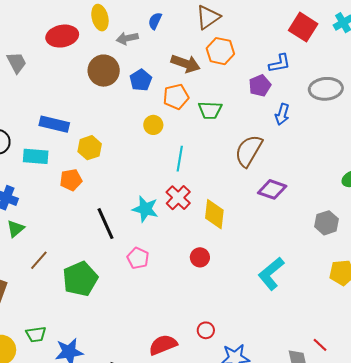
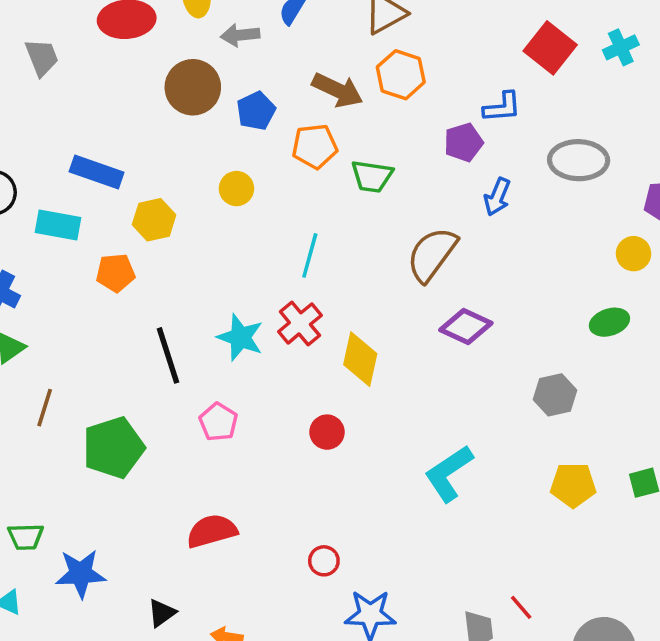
yellow circle: (153, 125) -> (236, 189), moved
brown line: (39, 260) -> (45, 408), turned -30
red semicircle: (163, 345) -> (212, 531), moved

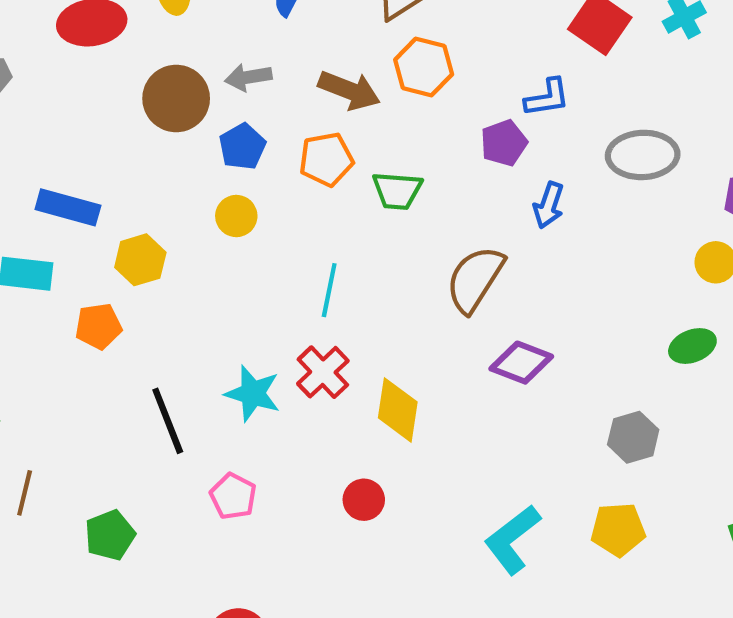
gray arrow: (240, 35) -> (248, 77), moved
blue pentagon: (256, 111) -> (242, 147), moved
green pentagon: (113, 448) -> (110, 535), size x0.7
yellow pentagon: (573, 485) -> (618, 530), moved

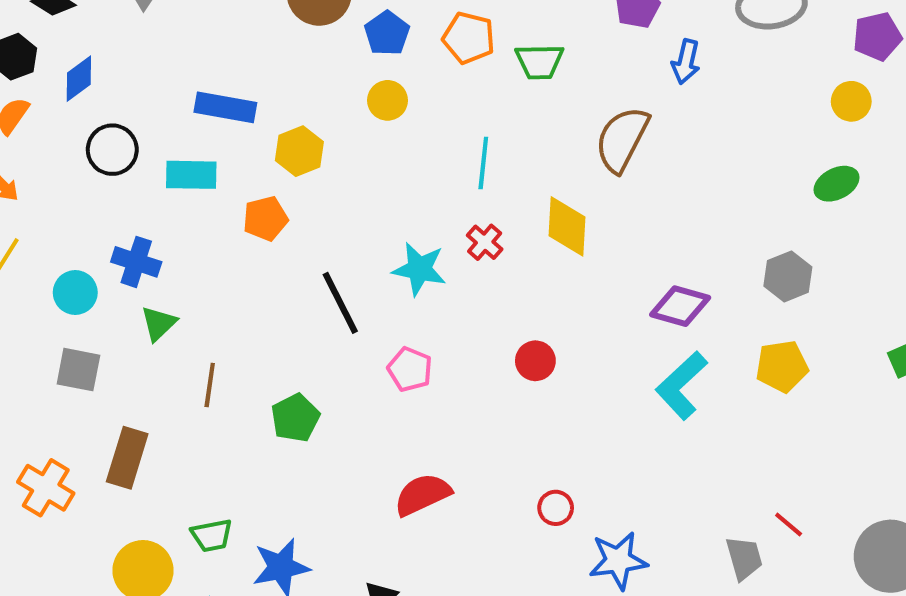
orange pentagon: (326, 159) -> (469, 38), turned 30
purple diamond: (521, 363) -> (680, 306), moved
red cross: (323, 372) -> (485, 242), size x0.7
yellow diamond: (398, 410) -> (567, 226), moved

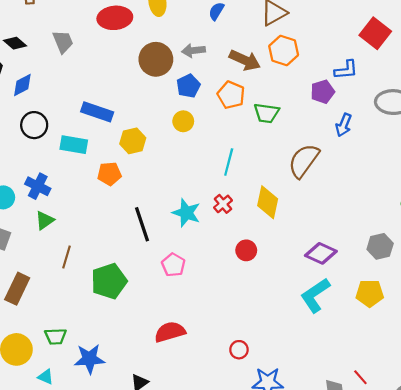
red circle: (535, 361) -> (246, 250), moved
green pentagon: (295, 418) -> (109, 281), size x1.4

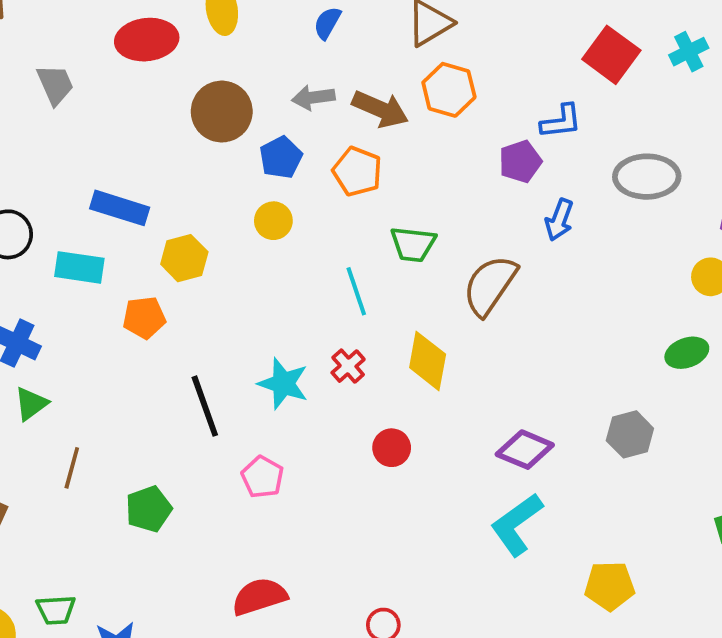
gray arrow: (194, 51) -> (313, 97), moved
green trapezoid: (266, 113) -> (413, 244), moved
cyan line: (229, 162) -> (356, 291), turned -32
green pentagon: (109, 281) -> (149, 509), size x0.7
yellow pentagon: (370, 293) -> (610, 586), moved

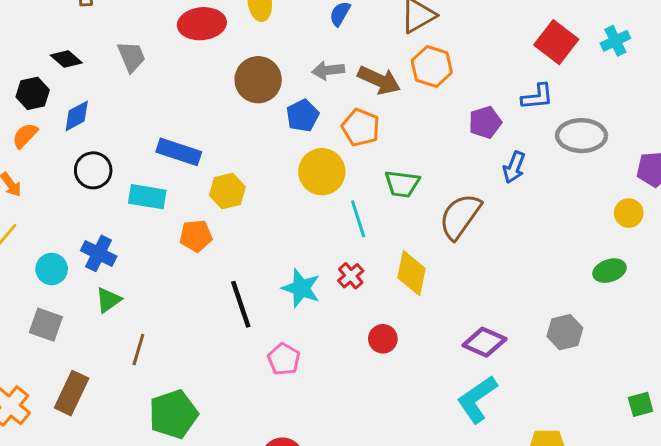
blue L-shape: (561, 121) -> (537, 97), moved
yellow circle: (273, 221) -> (322, 172), moved, size x1.6
green pentagon: (149, 509) -> (173, 414), moved, size x1.4

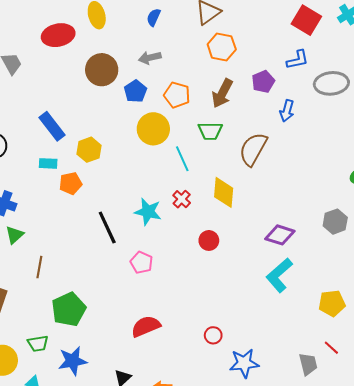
brown arrow: (379, 80) -> (222, 93), moved, turned 100
blue rectangle: (179, 152) -> (52, 126), turned 40
cyan rectangle: (147, 197) -> (48, 163), moved, size x0.7

